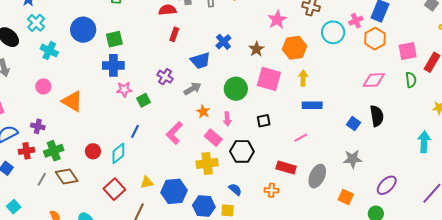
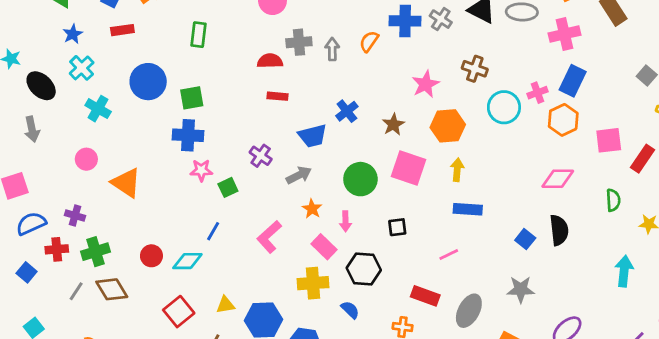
red rectangle: (174, 34) -> (277, 96), turned 72
green semicircle: (411, 80) -> (613, 200), moved
cyan diamond: (118, 153) -> (187, 261), turned 35
blue semicircle: (235, 189) -> (350, 310), moved

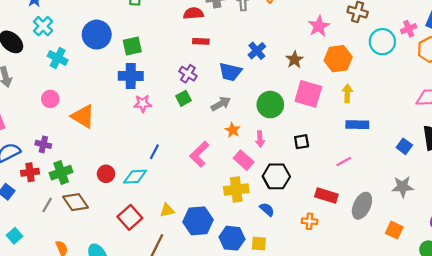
blue trapezoid: (312, 136) -> (230, 72), turned 30
purple cross: (261, 156) -> (188, 74), moved
green square: (228, 187) -> (183, 98), moved

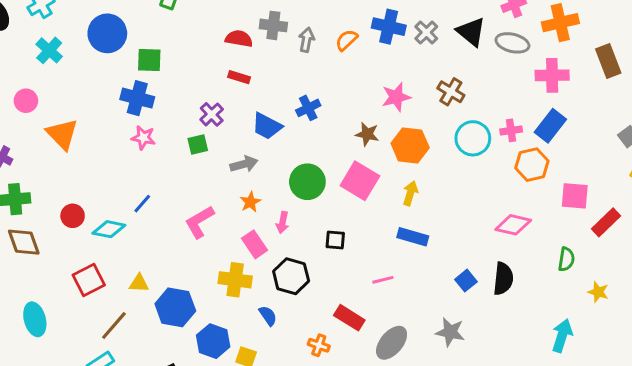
brown star: (295, 60) -> (367, 134), moved, turned 30

